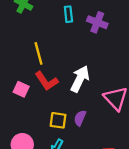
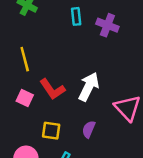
yellow line: (38, 53) -> (25, 59), moved
yellow square: (58, 120) -> (51, 131), moved

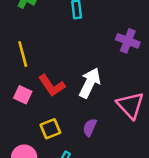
purple cross: (107, 25) -> (128, 41), moved
yellow square: (51, 131) -> (50, 129), turned -30

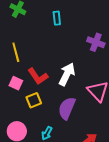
purple semicircle: (90, 127) -> (67, 108), size x1.6
yellow square: (50, 129) -> (34, 100), moved

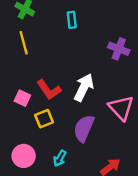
yellow line: (16, 52) -> (24, 43), moved

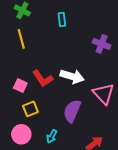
white arrow: (84, 87) -> (72, 76), turned 80
yellow square: (44, 119) -> (30, 109), moved

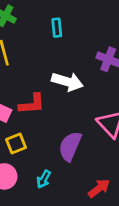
white arrow: (72, 76) -> (67, 82), moved
red L-shape: (43, 78) -> (32, 104), turned -60

